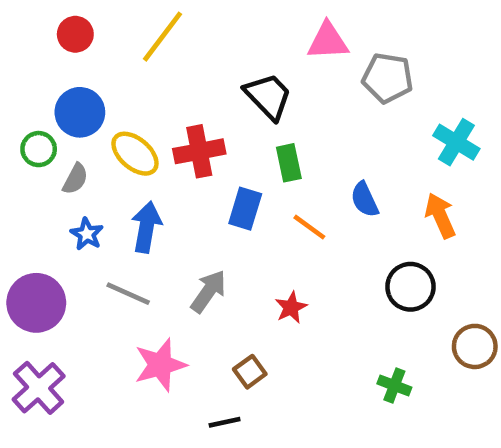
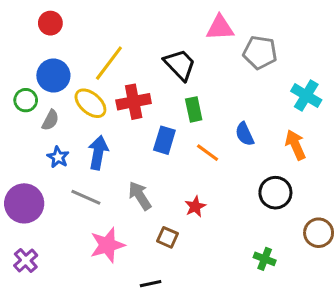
yellow line: (163, 37) -> (109, 63), moved
gray arrow: (208, 291) -> (140, 196), turned -68
brown square: (250, 372) -> (168, 237), moved, turned -30
purple cross: (39, 388) -> (26, 260), size x0.7

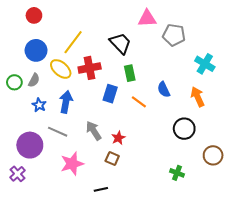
green circle: (26, 100) -> (14, 82), moved
purple circle: (24, 203) -> (30, 145), moved
red star: (195, 207) -> (118, 138), moved

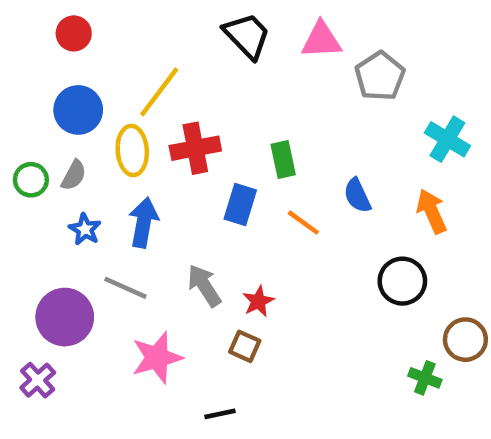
gray pentagon: (174, 35) -> (380, 76), turned 30
black trapezoid: (120, 43) -> (247, 36), moved
yellow ellipse: (61, 69) -> (132, 150), turned 45
green cross: (177, 173) -> (425, 378), moved

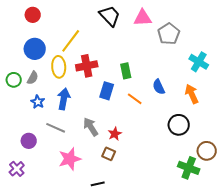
purple circle: (65, 317) -> (29, 141), size x0.6
green cross: (425, 378) -> (189, 168), size x1.5

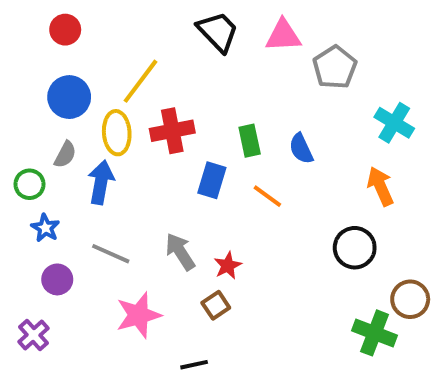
green circle: (14, 80) -> (29, 184), moved
blue semicircle: (159, 87) -> (301, 149), moved
blue arrow: (64, 99) -> (101, 182), moved
blue star: (38, 102) -> (45, 228), moved
brown square: (109, 154) -> (216, 305), turned 32

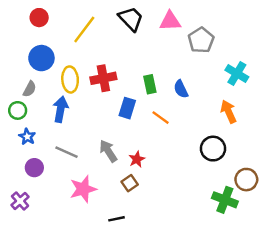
yellow line: (141, 81) -> (84, 29), moved
gray semicircle: (65, 155) -> (30, 89), moved

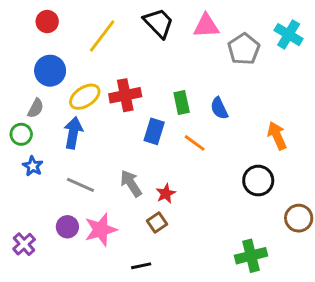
cyan cross: (237, 74) -> (289, 35), moved
yellow ellipse: (70, 79) -> (85, 97), turned 60
purple circle: (34, 168) -> (67, 227), moved
green cross: (225, 200) -> (251, 256), moved, turned -35

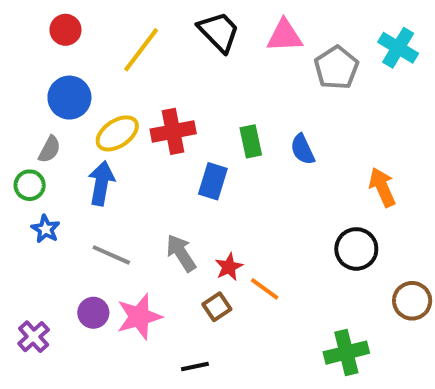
orange line: (195, 143) -> (265, 289), moved

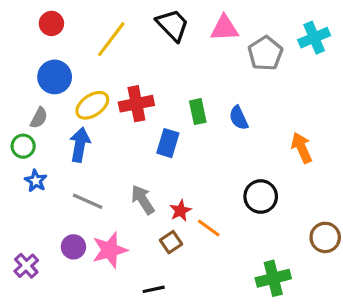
cyan cross: (398, 48) -> (314, 38), turned 36
black circle: (356, 249) -> (261, 197), moved

